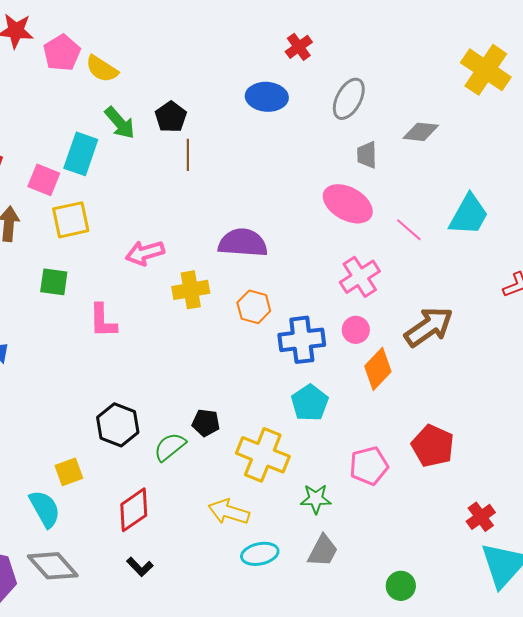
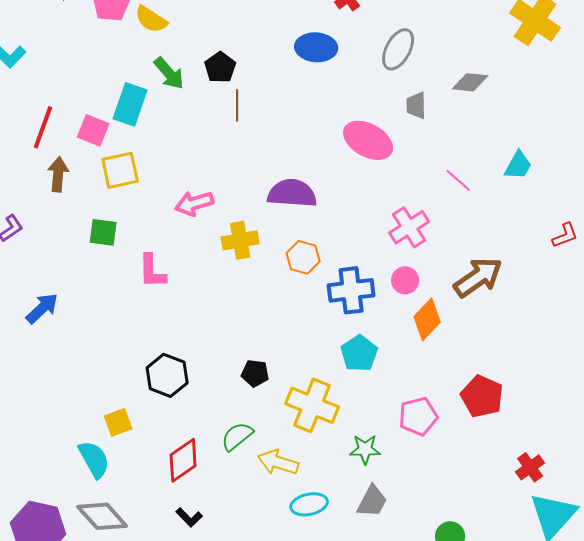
pink ellipse: (348, 204) -> (368, 140), moved
cyan trapezoid: (469, 215) -> (518, 165), size x0.7
green semicircle: (170, 447) -> (237, 436), moved

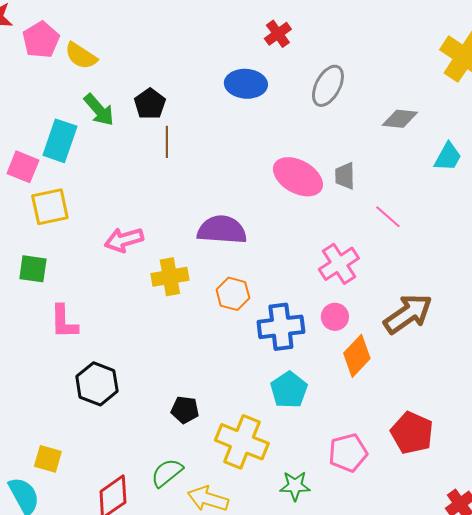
gray trapezoid: (416, 105) -> (345, 176), moved
cyan trapezoid: (518, 165) -> (448, 157), moved
pink L-shape: (152, 271) -> (64, 322), moved
black hexagon: (167, 375) -> (97, 384), moved
yellow square: (118, 422) -> (48, 459), turned 36

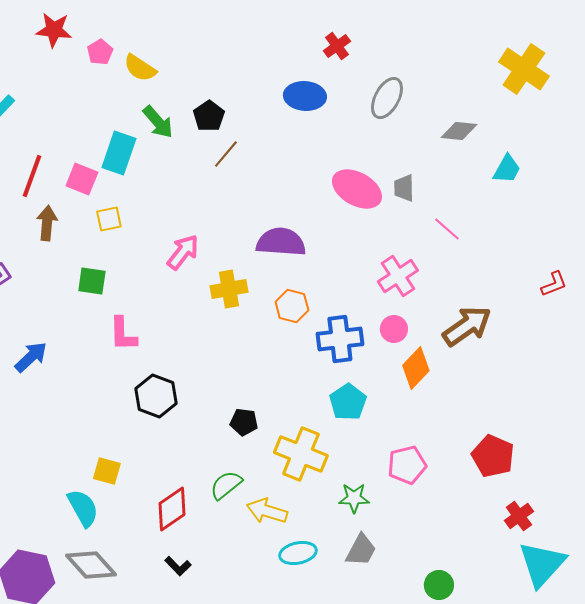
pink pentagon: (41, 40) -> (100, 52), size x0.7
brown line: (167, 142) -> (226, 154), turned 40
yellow square: (50, 207) -> (109, 219), size x0.7
pink arrow: (124, 240) -> (183, 252), turned 144
red pentagon: (412, 433) -> (493, 456), moved

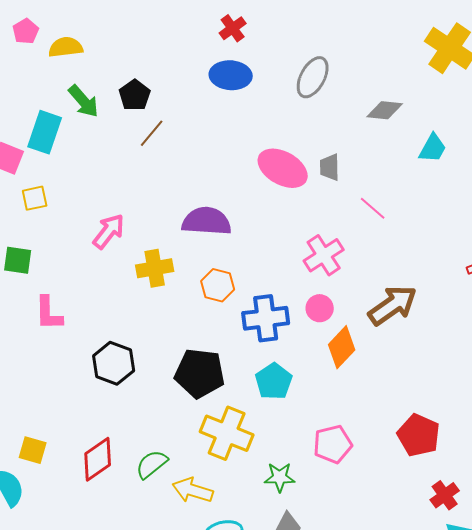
red cross: (337, 46) -> (233, 28), moved
yellow semicircle: (140, 68) -> (66, 47), turned 140
black hexagon: (156, 396) -> (114, 363), moved
black pentagon: (244, 422) -> (200, 373), moved, size x1.8
red diamond: (172, 509) -> (98, 459), moved

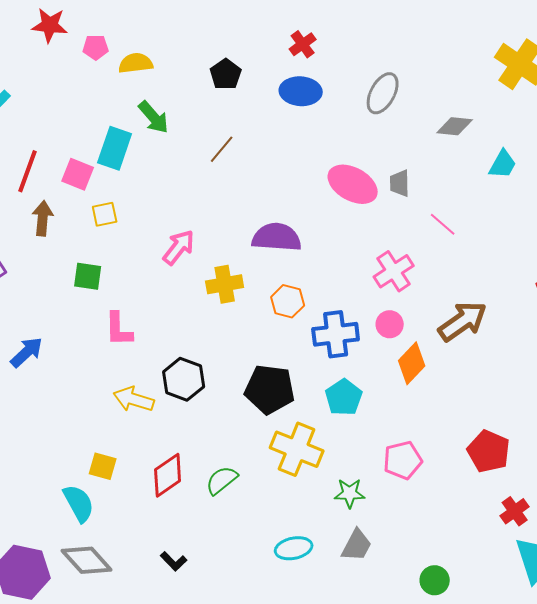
pink pentagon: (26, 31) -> (96, 47), turned 30
black pentagon: (135, 95) -> (226, 74), moved
yellow arrow: (193, 490) -> (134, 399), moved

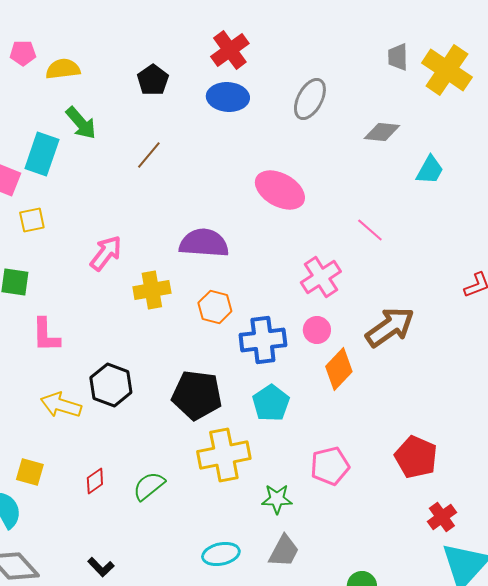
red cross: (303, 44) -> (230, 50), size x1.4
gray trapezoid: (400, 183) -> (398, 57), moved
yellow cross: (297, 449) -> (224, 455), turned -33
red diamond: (168, 475) -> (95, 481), size x0.6

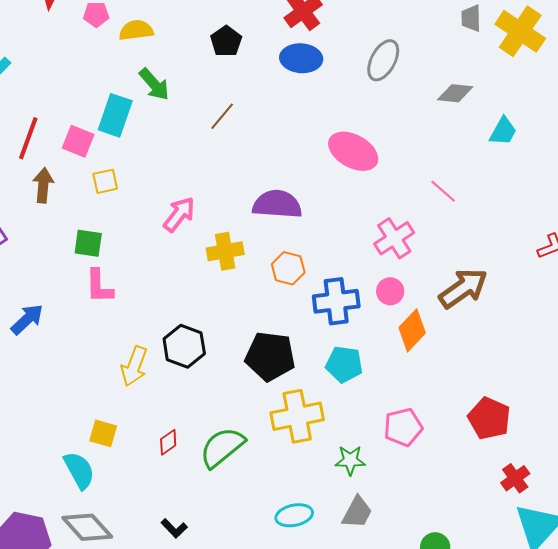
pink L-shape: (46, 335) -> (99, 286), moved
cyan pentagon: (271, 403) -> (344, 364), turned -30
yellow arrow: (61, 405) -> (134, 366), turned -87
green semicircle: (149, 486) -> (222, 447), size x1.4

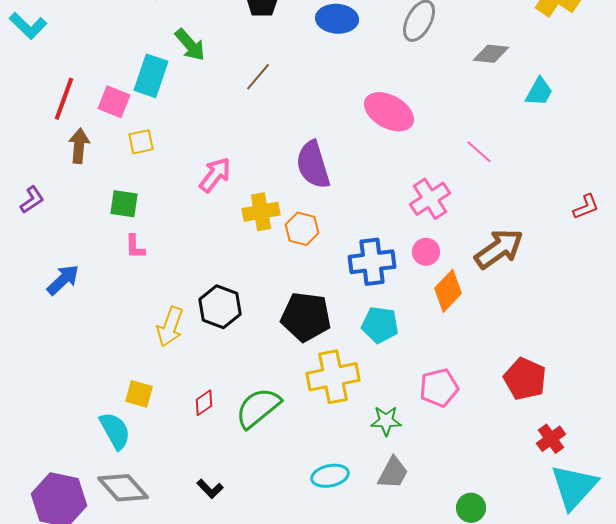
purple semicircle: (277, 204) -> (313, 165), turned -111
orange hexagon: (288, 268) -> (302, 229), moved
pink L-shape: (99, 286) -> (135, 247), size x0.7

